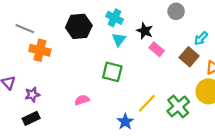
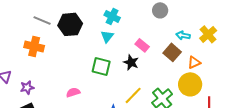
cyan cross: (114, 18) -> (112, 16), moved
gray line: (25, 29) -> (42, 20), moved
black star: (145, 31) -> (131, 62), moved
cyan arrow: (201, 38) -> (183, 35), turned 56

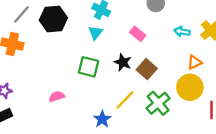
gray line: (42, 20) -> (21, 14), turned -72
pink rectangle: (142, 45) -> (138, 34), moved
brown square: (172, 52) -> (147, 69), moved

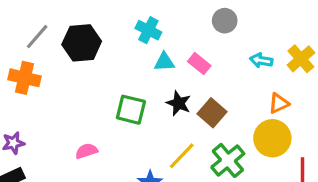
cyan triangle: (95, 33) -> (164, 62), moved, turned 49

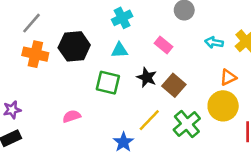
cyan cross: (148, 30) -> (122, 18), turned 36
black hexagon: (82, 43) -> (74, 46), moved
cyan triangle: (164, 62) -> (119, 50), moved
orange cross: (24, 78) -> (35, 54), moved

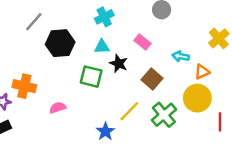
gray line: (31, 23) -> (34, 22), moved
cyan arrow: (214, 42) -> (181, 56), moved
orange cross: (35, 54) -> (24, 86), moved
black star: (147, 77) -> (119, 63), moved

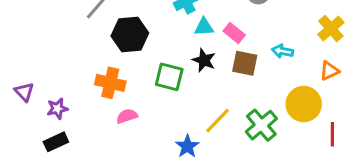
cyan triangle: (102, 47) -> (204, 27), moved
orange triangle: (202, 72) -> (329, 71), moved
brown square: (152, 79) -> (245, 63), moved, turned -30
orange cross: (24, 86) -> (110, 83), moved

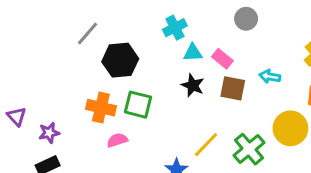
green square: (169, 77) -> (138, 105), moved

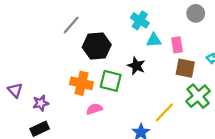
cyan cross: (175, 28) -> (140, 20), turned -30
pink rectangle: (222, 59) -> (177, 45), turned 42
black star: (193, 85) -> (136, 66), moved
green cross: (249, 149) -> (198, 96), moved

